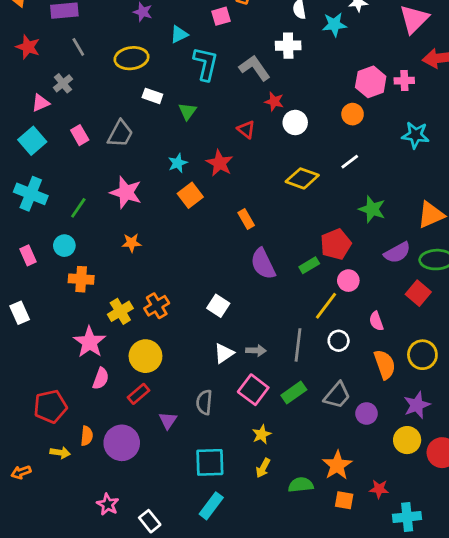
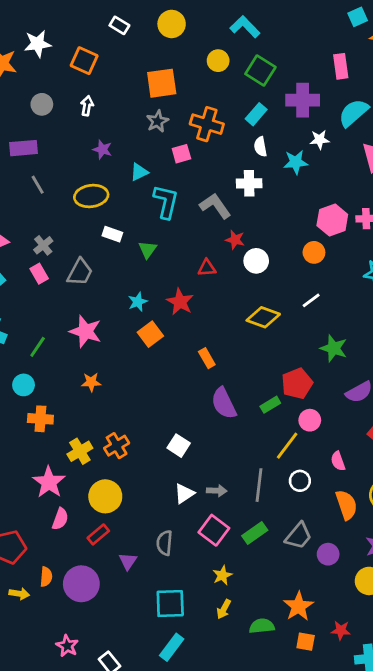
gray cross: (63, 83) -> (43, 245), moved
red triangle: (246, 129) -> (207, 268), turned -42

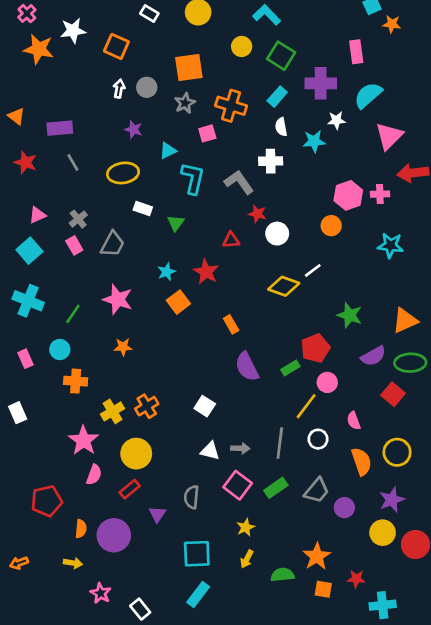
gray circle: (42, 104) -> (147, 87), moved
white line: (311, 300) -> (313, 270), moved
white triangle: (184, 494) -> (210, 451), turned 48
yellow arrow: (19, 594) -> (73, 563), moved

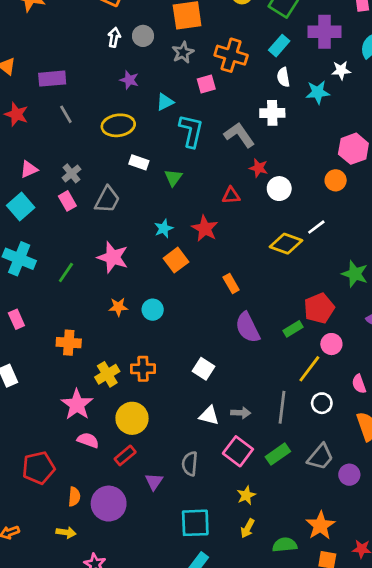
cyan circle: (60, 349) -> (153, 310), moved
orange cross: (147, 406) -> (143, 369), turned 30
pink semicircle: (94, 475) -> (88, 440), turned -90

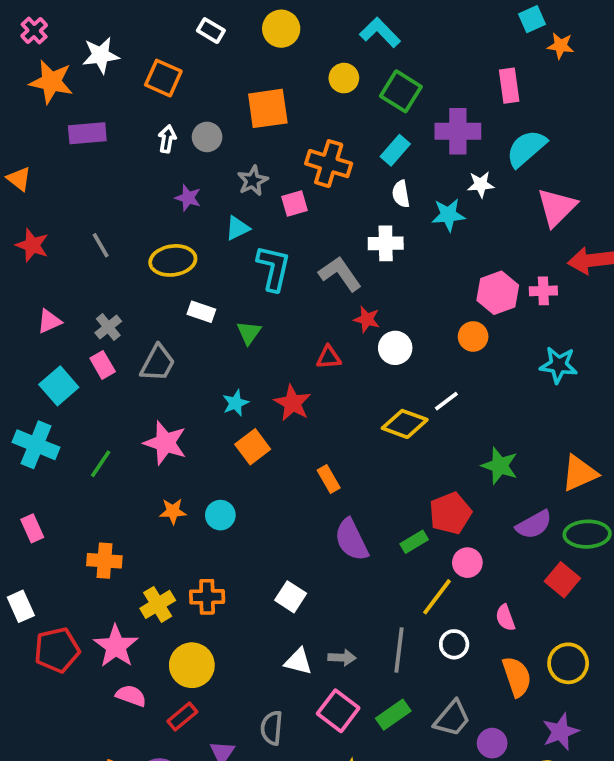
gray star: (183, 52) -> (253, 181), moved
purple rectangle: (52, 79) -> (87, 133), moved
cyan square: (21, 206) -> (59, 386), moved
red pentagon: (38, 468) -> (57, 650), moved

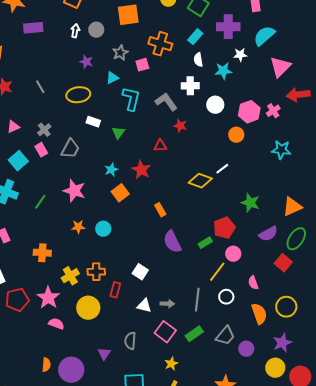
pink cross: (543, 291) -> (273, 111), turned -32
white circle: (395, 348) -> (215, 105), moved
green ellipse: (587, 534) -> (296, 239), turned -55
red rectangle: (182, 717) -> (115, 290), moved, turned -35

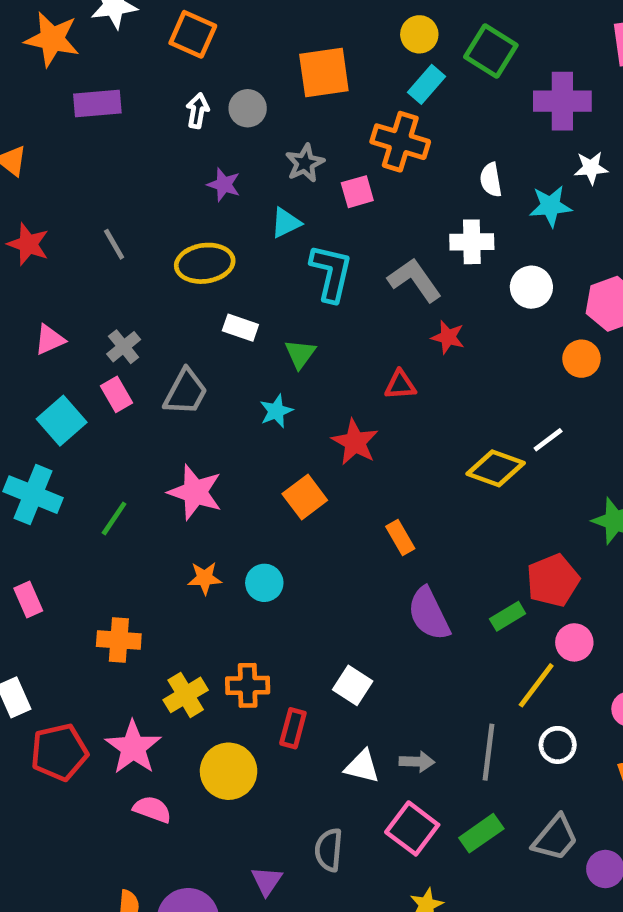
cyan rectangle: (195, 37) -> (426, 84), moved
cyan star: (111, 170) -> (276, 411), moved

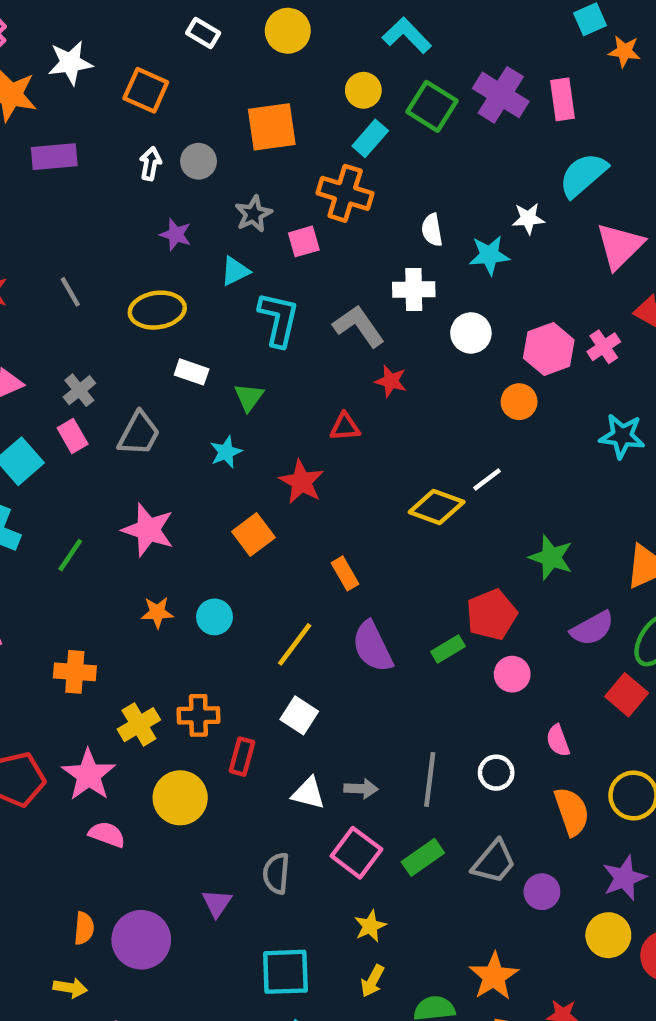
purple cross: (562, 101) -> (501, 95), moved, turned 32
yellow line: (536, 685) -> (295, 644), moved

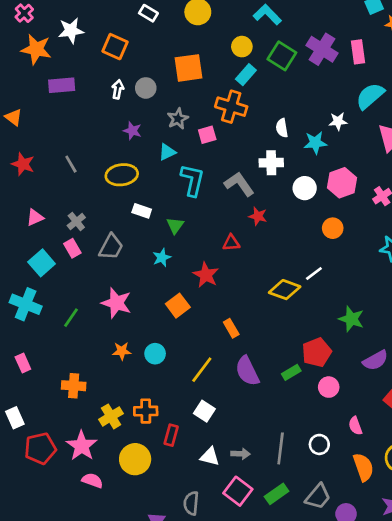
pink hexagon: (549, 349) -> (342, 183), moved

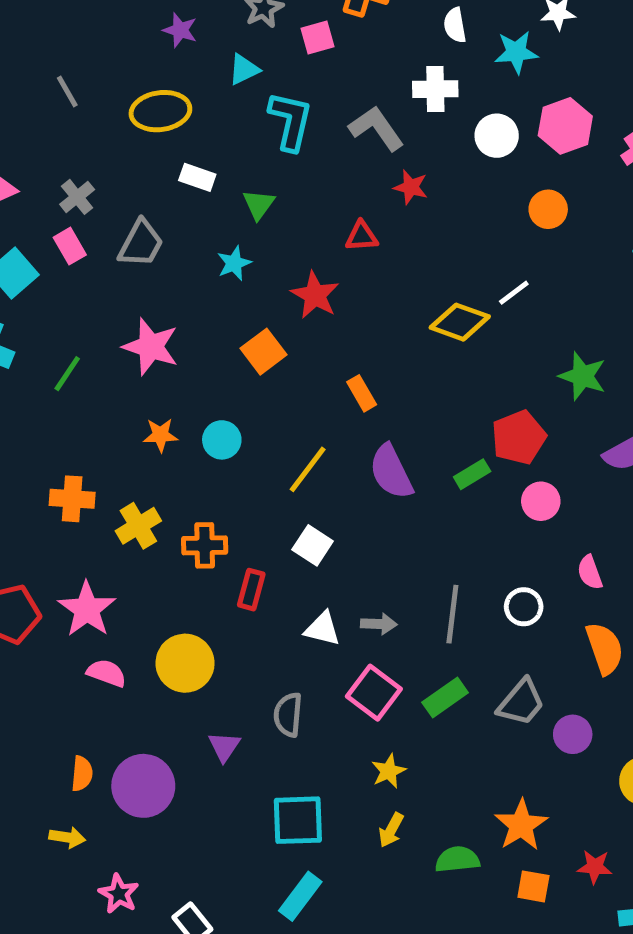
yellow cross: (111, 416) -> (138, 526), moved
yellow circle: (135, 459) -> (185, 663), moved

